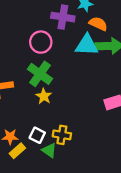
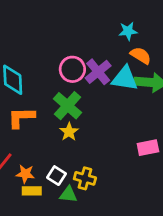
purple cross: (63, 17) -> (98, 72), moved, turned 35
green triangle: (49, 150) -> (68, 194), turned -35
yellow rectangle: (17, 151) -> (32, 191), turned 35

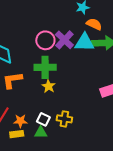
green cross: (67, 106) -> (45, 67), turned -35
yellow rectangle: (32, 191) -> (17, 134), moved
green triangle: (68, 194) -> (41, 132), moved

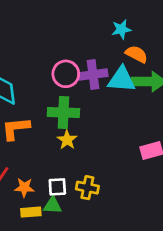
purple cross: (64, 40) -> (93, 75), turned 36
white square: (43, 119) -> (57, 187), turned -32
yellow rectangle: (17, 134) -> (31, 212), moved

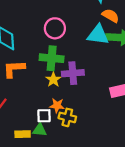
purple cross: (93, 75) -> (73, 73), moved
orange star: (24, 187) -> (57, 105), moved

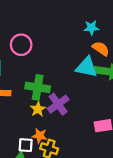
pink circle: (55, 28) -> (21, 45), moved
purple cross: (73, 73) -> (58, 104), turned -35

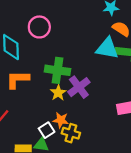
white square: (26, 145) -> (47, 130), turned -35

